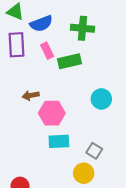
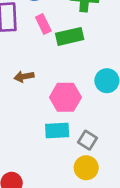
pink hexagon: (52, 113) -> (65, 97), moved
gray square: (94, 151) -> (88, 140), moved

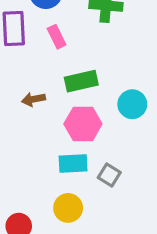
green rectangle: (70, 36) -> (81, 81), moved
yellow circle: (86, 168) -> (68, 208), moved

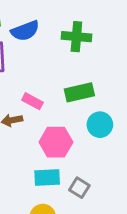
pink rectangle: (57, 37) -> (32, 101), moved, turned -36
green rectangle: (81, 81) -> (79, 92), moved

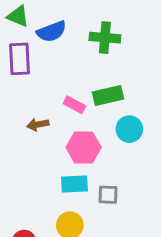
pink rectangle: (32, 101) -> (74, 105), moved
gray square: (79, 188) -> (108, 195), turned -30

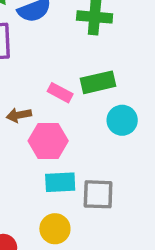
pink hexagon: (84, 147) -> (48, 141), moved
gray square: (108, 195) -> (98, 194), size x1.4

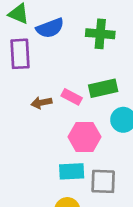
brown arrow: (19, 115) -> (42, 103), moved
pink hexagon: (48, 141) -> (85, 137), moved

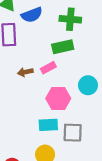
green rectangle: (103, 88) -> (63, 47), moved
pink rectangle: (72, 97) -> (48, 68), turned -56

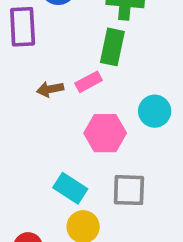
green rectangle: (63, 47) -> (112, 47), turned -65
cyan rectangle: (48, 125) -> (70, 188), moved, turned 36

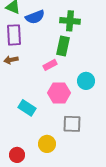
brown arrow: (50, 89) -> (11, 60), moved
cyan rectangle: (70, 188) -> (27, 108), moved

